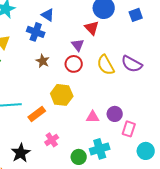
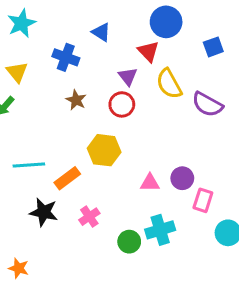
blue triangle: (48, 15) -> (101, 32), moved
blue square: (136, 15) -> (213, 47), moved
yellow semicircle: (106, 65) -> (169, 84), moved
black star: (21, 153) -> (44, 212), moved, turned -30

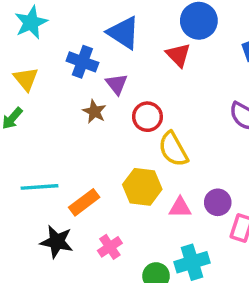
blue triangle: (101, 32) -> (123, 33), size x1.5
purple triangle: (128, 76) -> (117, 84), moved
yellow semicircle: (169, 84) -> (173, 149), moved
yellow hexagon: (104, 150) -> (142, 187), moved

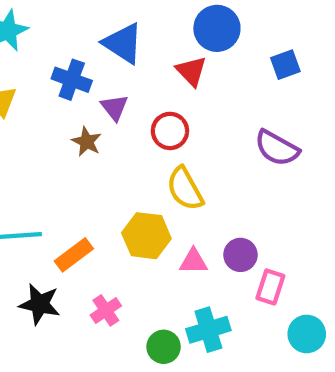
red circle: (147, 117) -> (170, 131), moved

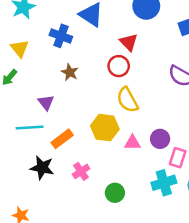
red triangle: (191, 71) -> (129, 42), moved
purple triangle: (114, 107) -> (46, 102), moved
cyan cross: (208, 330) -> (164, 183), moved

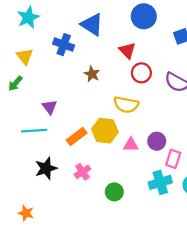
red circle: (119, 66) -> (141, 73), moved
brown star: (70, 72) -> (92, 74), moved
yellow semicircle: (127, 100) -> (126, 105), turned -50
orange rectangle: (62, 139) -> (77, 136), moved
black star: (42, 168) -> (46, 168), turned -30

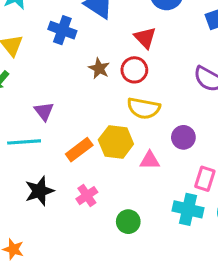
red circle: (141, 73) -> (134, 70), moved
purple circle: (157, 141) -> (183, 137), moved
cyan cross: (160, 182) -> (188, 209), turned 30

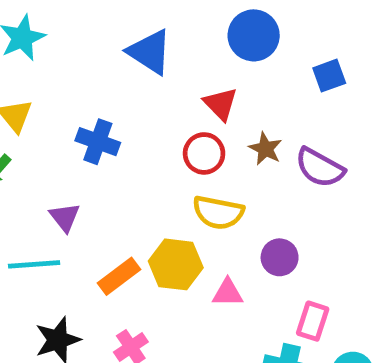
blue cross: (62, 30) -> (98, 142), moved
brown star: (99, 68) -> (265, 149), moved

